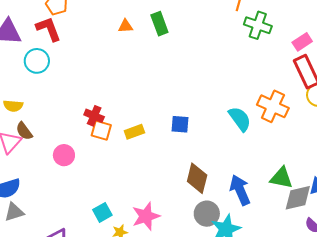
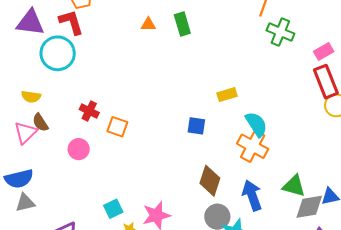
cyan circle: (37, 61) -> (58, 53), size x1.4
orange cross: (273, 106) -> (253, 146), moved
red cross: (94, 116) -> (89, 111), moved
yellow rectangle: (134, 132) -> (227, 95), moved

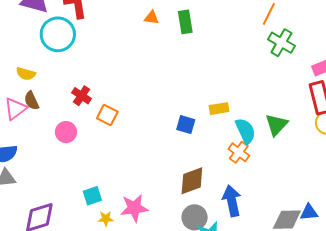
yellow rectangle: (227, 95) -> (219, 109), moved
orange cross: (253, 146) -> (239, 152), size x0.7
brown diamond: (210, 181) -> (192, 181), turned 44
green triangle: (294, 186) -> (276, 125), moved, turned 50

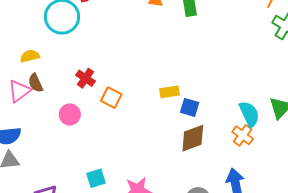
yellow semicircle: (26, 74) -> (30, 56), turned 150
yellow rectangle: (219, 109) -> (169, 92), moved
brown diamond: (192, 181) -> (193, 138), moved

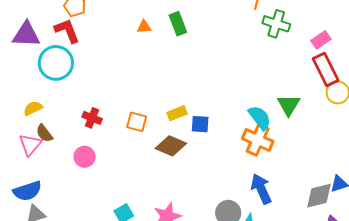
orange square: (111, 98) -> (137, 122), moved
orange cross: (243, 135) -> (258, 140), size x1.4
brown diamond: (193, 138) -> (171, 146), moved, turned 56

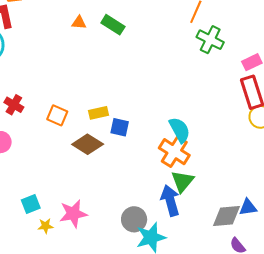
green rectangle: (178, 24) -> (113, 25), turned -45
green triangle: (289, 105) -> (182, 181), moved

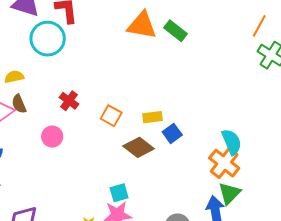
orange triangle: (79, 23) -> (142, 25), size x2.0
blue square: (120, 127) -> (172, 133), turned 36
cyan square: (31, 204) -> (119, 193), moved

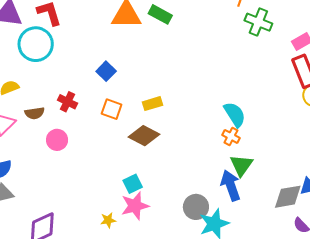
brown semicircle: (19, 104) -> (35, 113), moved, turned -66
blue square: (172, 133) -> (106, 71), moved
orange cross: (224, 163) -> (231, 136), size x0.6

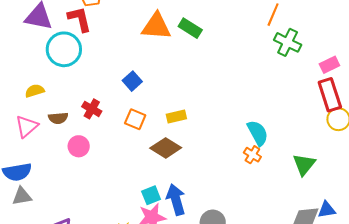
green triangle: (241, 165) -> (304, 164), moved
blue arrow: (231, 185) -> (176, 200), moved

